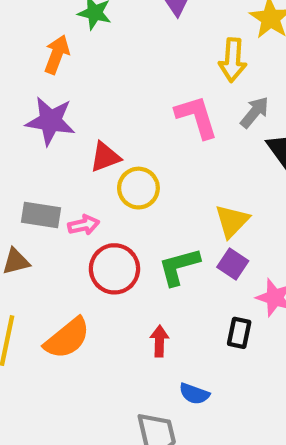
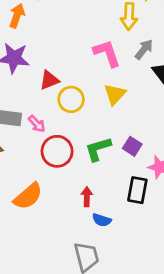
yellow triangle: (232, 221) -> (115, 94), moved
pink arrow: (84, 225) -> (37, 124), turned 60
black rectangle: (239, 333) -> (137, 190), size x1.4
blue semicircle: (194, 394) -> (102, 220), moved

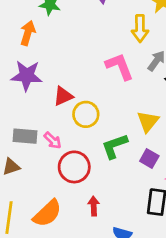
yellow triangle: (115, 94) -> (148, 121), moved
green L-shape: (98, 149) -> (115, 146), moved
red arrow: (87, 197) -> (94, 206), moved

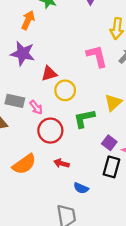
purple square: (149, 158) -> (109, 143), moved
red arrow: (94, 206) -> (61, 163), turned -80

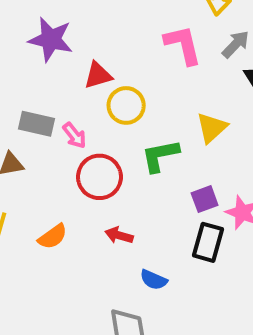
purple square: (109, 143) -> (205, 199), turned 32
orange semicircle: (24, 164) -> (53, 237), size x0.7

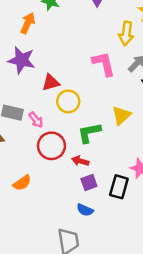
purple square: (205, 199) -> (89, 183), moved
red arrow: (119, 235) -> (80, 161), moved

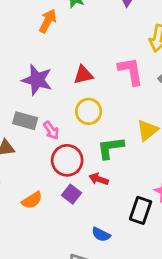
purple star: (21, 60) -> (37, 80), moved
red triangle: (51, 83) -> (83, 75), moved
purple square: (89, 183) -> (71, 194), moved, turned -35

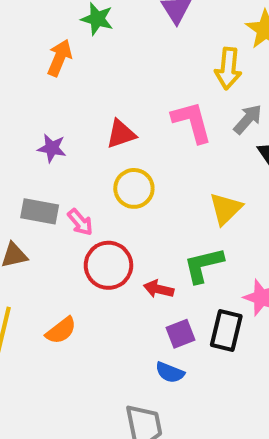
purple star: (37, 80) -> (52, 148), size x0.6
green L-shape: (110, 148) -> (203, 265), moved
purple square: (71, 194) -> (181, 334), moved, turned 36

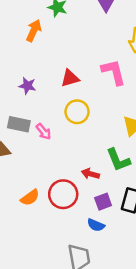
red circle: (108, 265) -> (63, 194), moved
green L-shape: (203, 265) -> (118, 160), turned -100

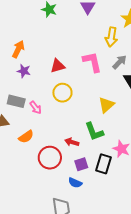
orange arrow: (34, 31) -> (18, 49), moved
orange semicircle: (30, 197) -> (26, 137), moved

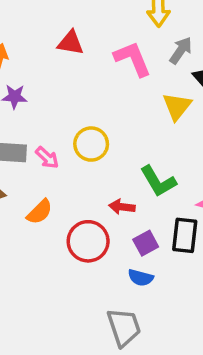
red triangle: (58, 66) -> (71, 43), moved, turned 35
yellow circle: (62, 93) -> (91, 144), moved
yellow triangle: (106, 105) -> (177, 106), moved

